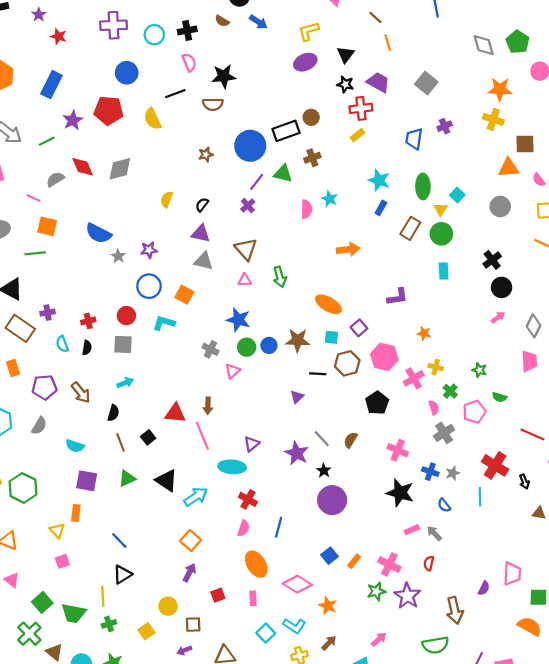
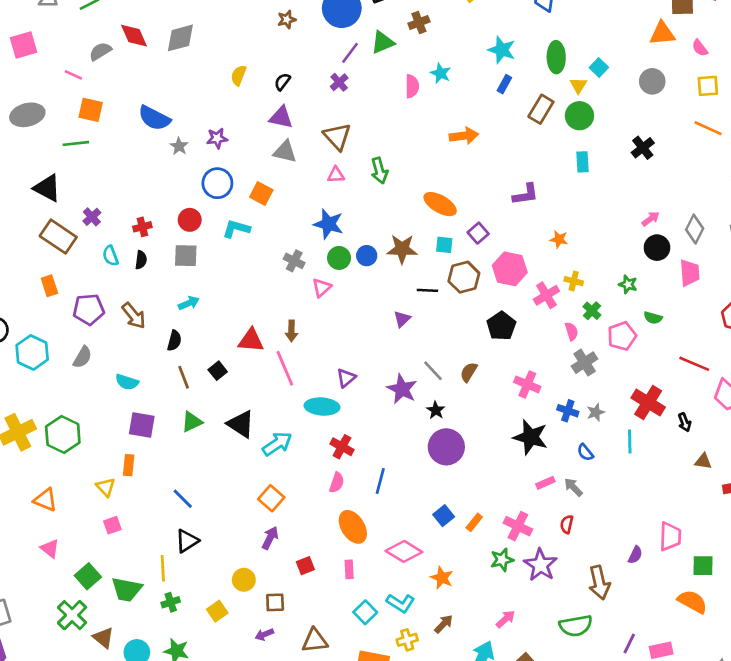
green triangle: (283, 174) -> (383, 42), turned -36
black circle: (502, 287) -> (657, 248), moved
purple cross: (48, 313) -> (92, 217), turned -32

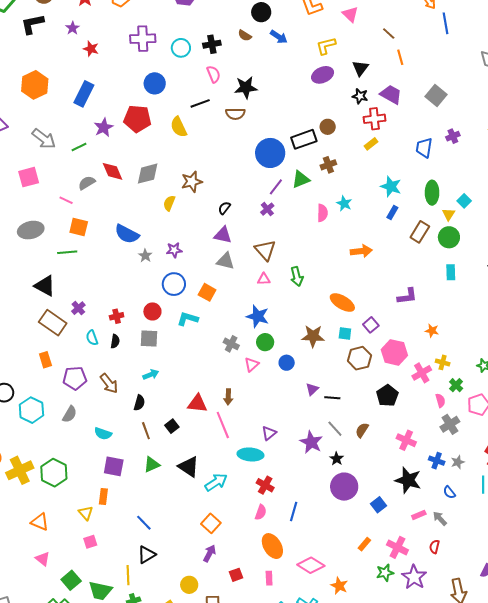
brown star: (287, 19) -> (192, 182), moved, size x1.5
yellow semicircle: (239, 75) -> (169, 203), moved
blue circle: (367, 256) -> (287, 363), moved
black line: (427, 290) -> (332, 398), moved
blue square: (444, 516) -> (379, 505), moved

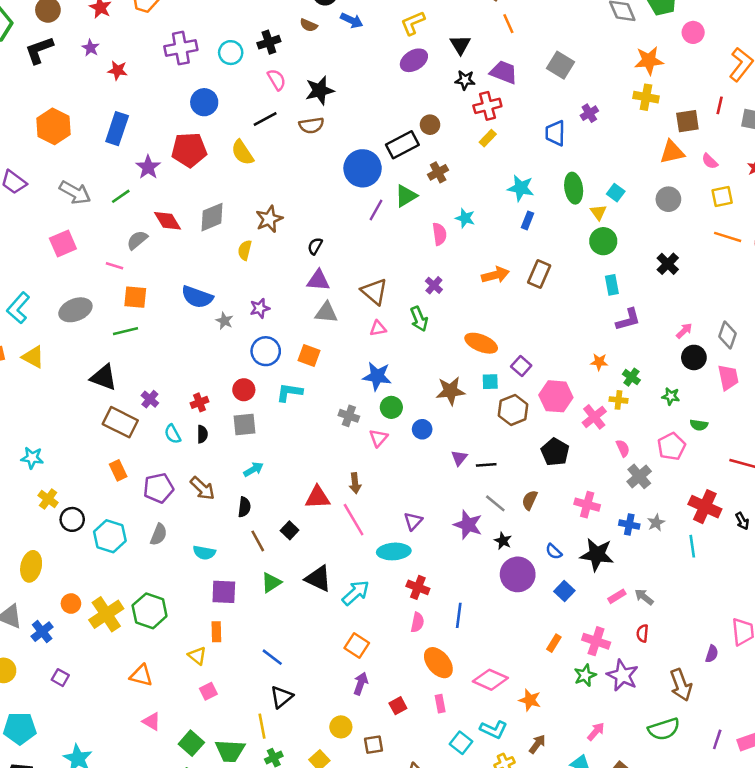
purple cross: (267, 209) -> (434, 285), moved
brown rectangle: (420, 232) -> (539, 274), moved
purple L-shape: (407, 296) -> (628, 320), moved
green cross: (456, 385) -> (631, 377), moved
blue semicircle: (449, 492) -> (554, 552), moved

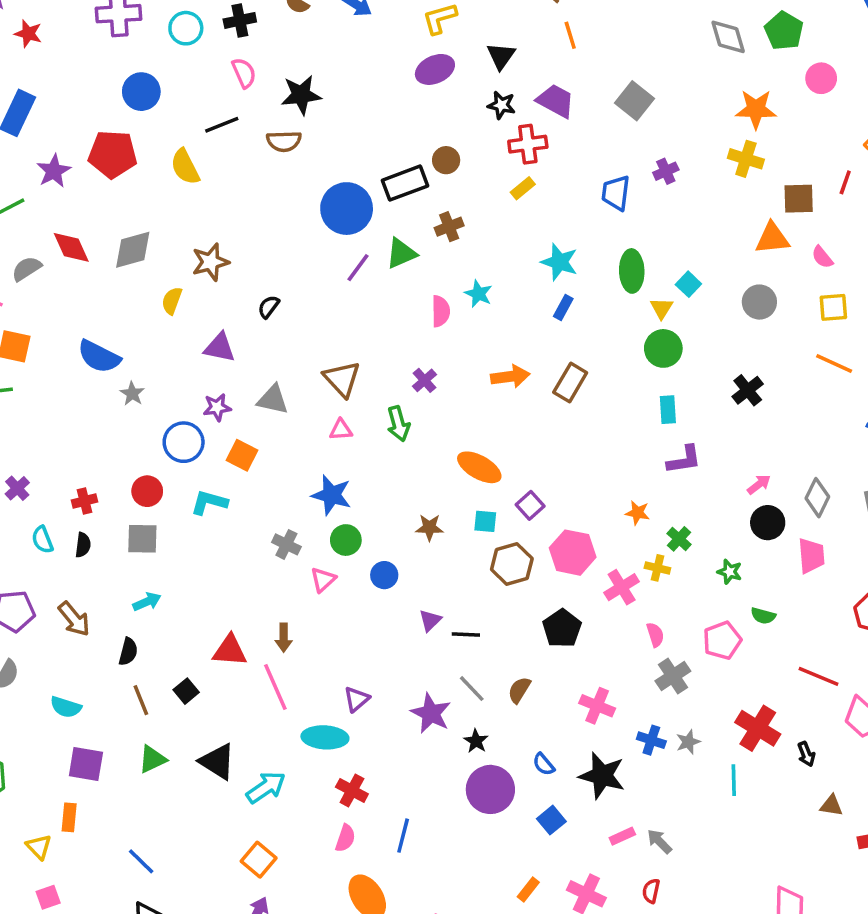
purple triangle: (318, 280) -> (220, 348), moved
purple star: (260, 308) -> (217, 407), moved
brown star: (450, 391) -> (429, 527), size x0.7

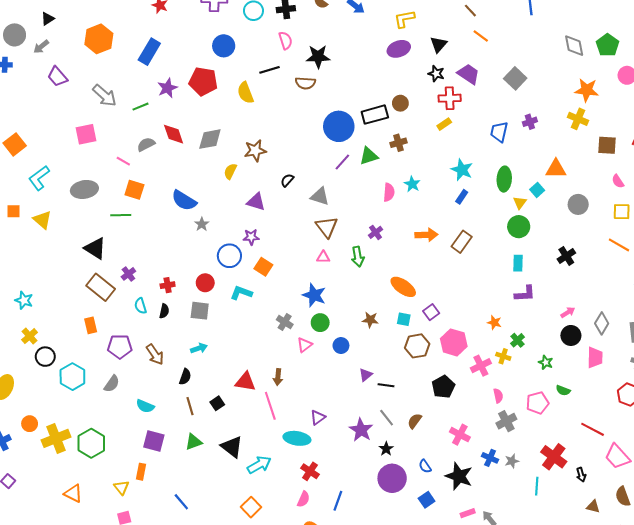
orange line: (570, 35) -> (481, 36), turned -42
orange triangle: (772, 238) -> (556, 169), moved
gray triangle: (273, 400) -> (320, 196), moved

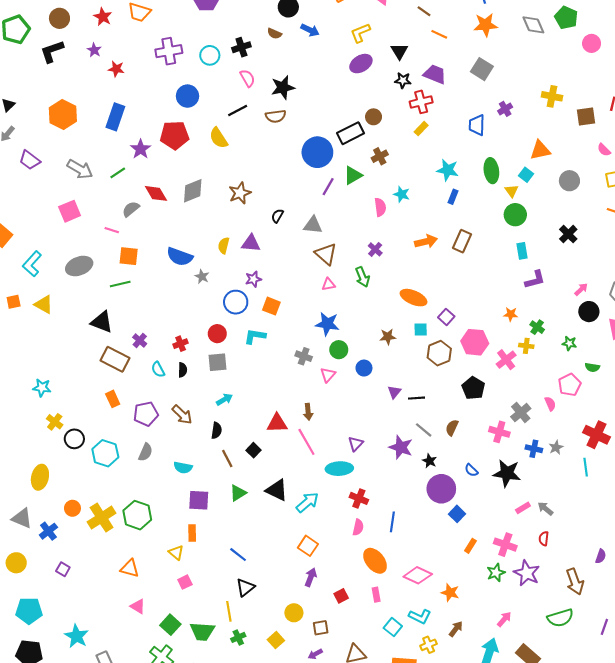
orange star: (587, 90) -> (486, 25), moved
yellow semicircle: (230, 171) -> (224, 246), moved
pink semicircle: (498, 396) -> (550, 404), moved
gray cross: (506, 421) -> (521, 413), moved
blue square: (427, 500) -> (457, 514), moved

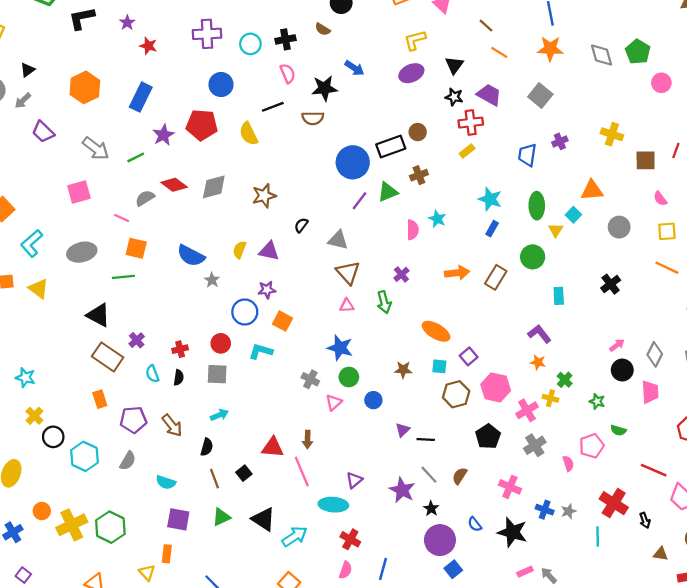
blue arrow: (310, 30) -> (354, 68), moved
red diamond: (156, 193) -> (174, 185), turned -30
green circle: (515, 215) -> (533, 257), moved
purple L-shape: (535, 280) -> (539, 334), moved, turned -120
gray cross: (521, 413) -> (535, 445), moved

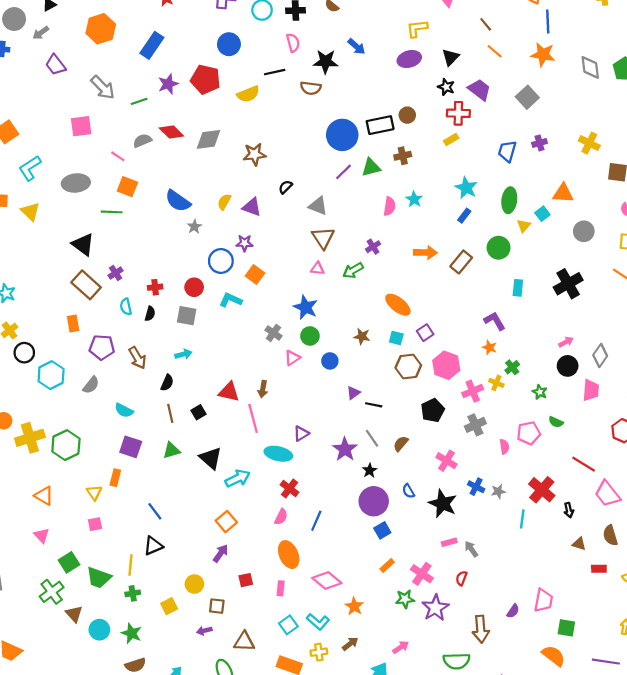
yellow semicircle: (249, 134) -> (248, 94), turned -95
black cross: (611, 284) -> (568, 284), size x1.5
green arrow: (384, 302) -> (353, 270), turned 66

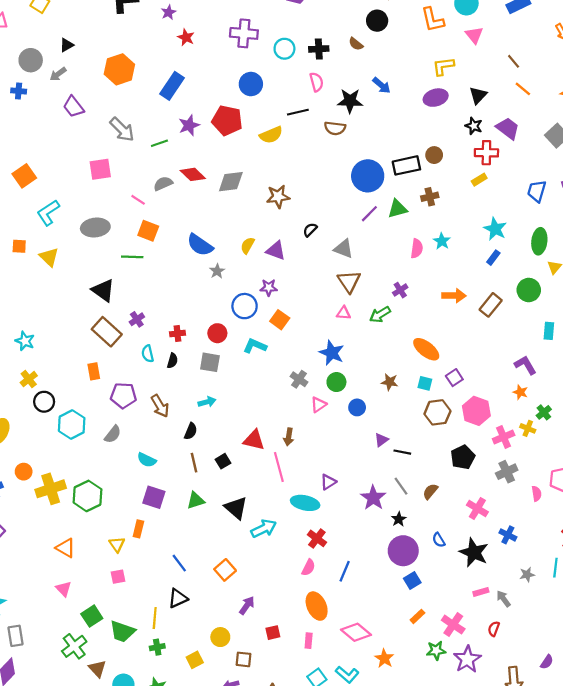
gray star: (498, 491) -> (527, 575), moved
orange square: (226, 522) -> (225, 570), moved

